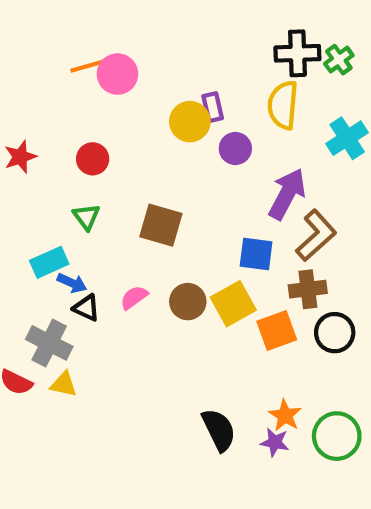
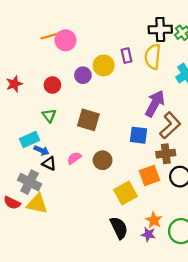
purple rectangle: (213, 107) -> (127, 56), moved
purple circle: (235, 148) -> (83, 75), moved
yellow square: (233, 304) -> (125, 193), moved
yellow triangle: (64, 384) -> (37, 204), size x1.5

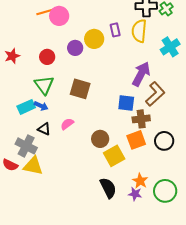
green triangle: (49, 116) -> (44, 85), size x1.5
blue arrow: (42, 150) -> (41, 106), moved
brown cross: (166, 154) -> (141, 119), moved
brown circle: (103, 160) -> (100, 139), moved

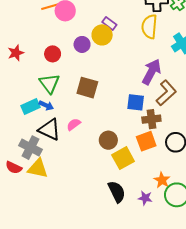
purple rectangle: (115, 30) -> (109, 23), moved, turned -40
black triangle: (44, 129) -> (49, 130), size x1.6
orange star: (140, 181) -> (162, 180), moved

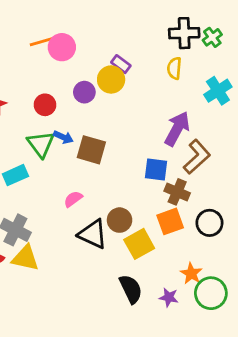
yellow semicircle: (149, 27) -> (174, 68), size x0.7
blue arrow: (46, 105) -> (63, 137), moved
brown cross: (151, 119) -> (177, 192), turned 30
black triangle: (49, 130) -> (93, 234), moved

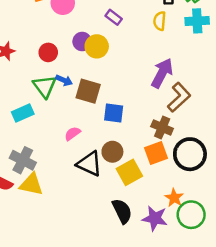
yellow circle: (111, 79) -> (97, 46), moved
cyan cross: (218, 91) -> (197, 21), moved, turned 30
blue square: (156, 169) -> (114, 113), moved
black circle: (209, 223) -> (190, 154), size x1.4
purple star: (169, 297) -> (155, 218), size x1.5

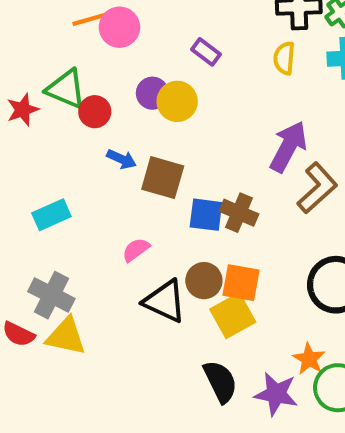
green triangle: (45, 86) -> (66, 89), moved, turned -30
brown cross: (162, 128) -> (239, 213), moved
orange square: (156, 153) -> (241, 283), moved, turned 30

